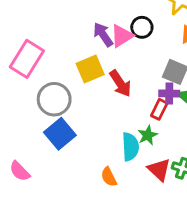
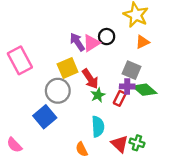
pink rectangle: (27, 59) -> (20, 60), turned -60
gray circle: (54, 99) -> (58, 91), moved
green star: (148, 135) -> (98, 95), moved

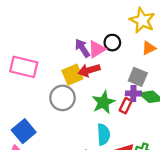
pink rectangle: (20, 60) -> (24, 67), turned -48
red arrow: (90, 79) -> (89, 70), moved, turned 108
green star: (98, 95) -> (103, 102), size x1.5
blue square: (45, 117) -> (24, 131), moved

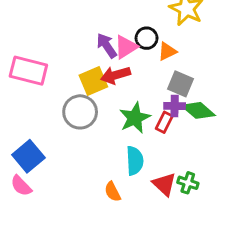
orange triangle: (149, 48) -> (167, 51), moved

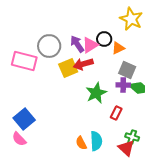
gray circle: (80, 112) -> (49, 46), moved
red rectangle: (164, 122) -> (116, 113), moved
cyan semicircle: (135, 161) -> (96, 141), moved
red triangle: (164, 184) -> (126, 148), moved

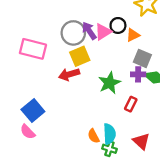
gray circle: (49, 46) -> (73, 33), moved
red arrow: (83, 64) -> (69, 74), moved
green cross: (132, 137) -> (109, 149), moved

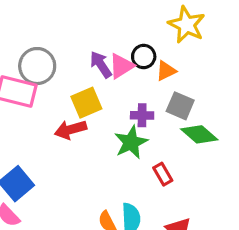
gray circle: (73, 33) -> (37, 66), moved
purple cross: (138, 74) -> (142, 115), moved
red rectangle: (131, 104) -> (163, 174), turned -56

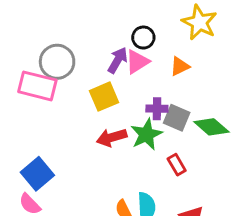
black circle: (144, 56) -> (143, 38), moved
purple arrow: (101, 64) -> (118, 60), turned 64
gray square: (180, 106) -> (177, 118), moved
red arrow: (71, 130) -> (112, 137), moved

